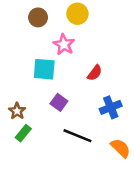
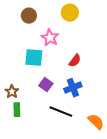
yellow circle: (77, 14) -> (70, 13), moved
blue cross: (111, 107) -> (73, 88), moved
green rectangle: (23, 133) -> (17, 110), turned -40

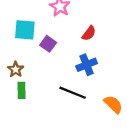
cyan square: (34, 58) -> (25, 30), moved
purple square: (46, 85) -> (48, 44), moved

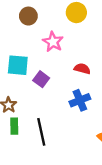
red semicircle: (89, 33) -> (82, 69), turned -112
black line: (73, 93) -> (41, 132), moved, turned 56

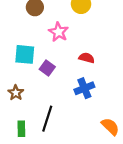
green rectangle: (14, 126) -> (21, 129), moved
black line: (41, 132) -> (47, 119), turned 30

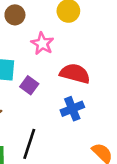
red semicircle: (87, 58) -> (75, 74), size x1.6

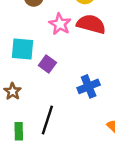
red semicircle: (75, 74) -> (91, 24), moved

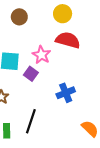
pink star: (60, 24) -> (41, 55), moved

